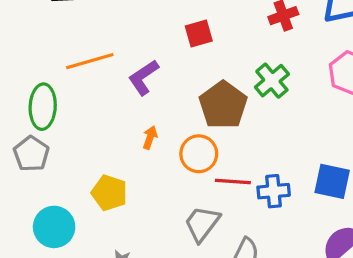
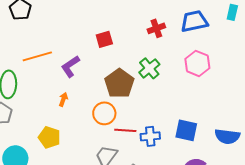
orange arrow: (150, 138) -> (63, 99), moved

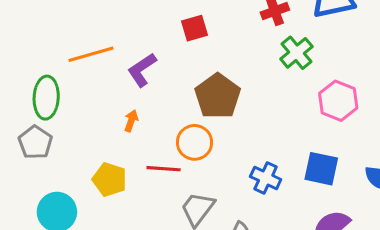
pink hexagon: (197, 63) -> (338, 101), moved
green cross: (149, 68) -> (296, 53), moved
red line: (125, 130) -> (164, 169), moved
blue cross: (150, 136) -> (266, 178), turned 30

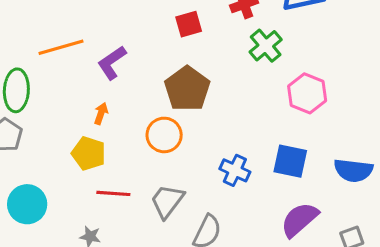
red square: (194, 28) -> (189, 24), moved
red line: (164, 169) -> (113, 193), moved
yellow pentagon: (110, 179) -> (89, 153), moved

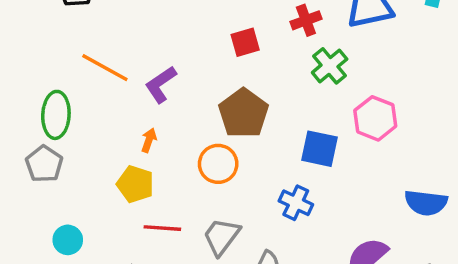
orange line: (61, 47) -> (105, 68), turned 45
blue square: (290, 161) -> (319, 149), moved
cyan circle: (27, 204) -> (68, 240), size x0.7

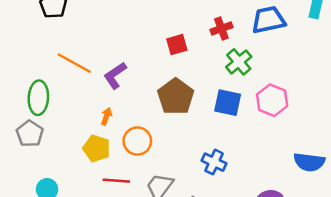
blue square: (319, 149) -> (228, 103), moved
orange circle: (218, 164) -> (137, 141), moved

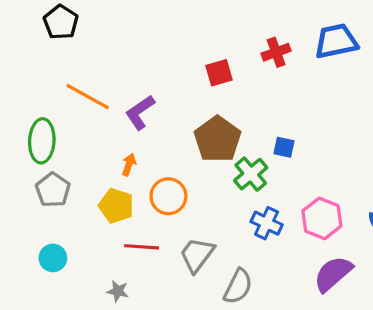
green cross: (239, 62) -> (251, 174), moved
pink hexagon: (272, 100) -> (322, 218), moved
blue square: (228, 103) -> (284, 147), size x0.6
gray pentagon: (30, 134) -> (53, 190), moved

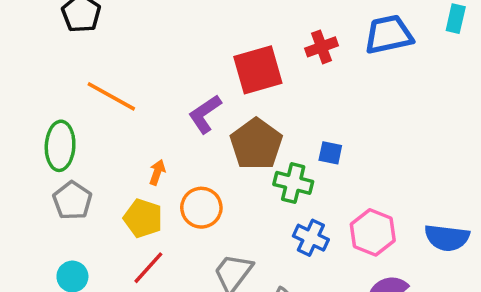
red square: (219, 73) -> (258, 70), size x1.6
purple L-shape: (140, 112) -> (205, 114), moved
green cross: (251, 174) -> (293, 183), turned -36
red line: (142, 247) -> (148, 268), moved, turned -52

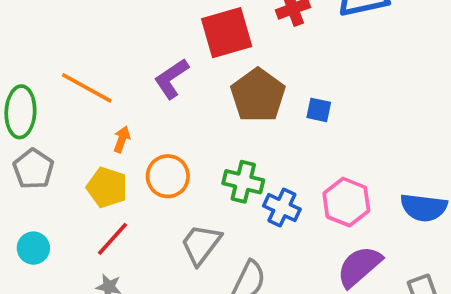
orange line: (111, 96) -> (87, 88), moved
brown pentagon: (256, 144) -> (258, 95), moved
blue square: (330, 153) -> (319, 110), moved
green cross: (293, 183) -> (243, 182), moved

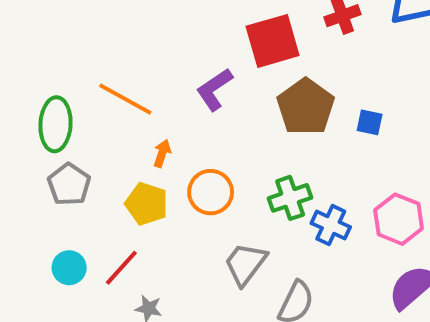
green cross: (243, 182) -> (290, 198), turned -33
red line: (113, 239) -> (121, 268), moved

